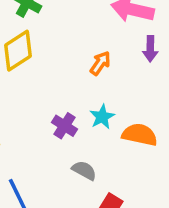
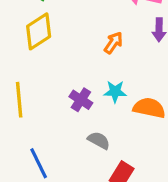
cyan star: (102, 117) -> (115, 92), turned 30

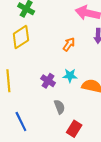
gray semicircle: (99, 140) -> (60, 107), turned 40

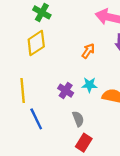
blue line: (21, 121) -> (36, 119), moved
red rectangle: (74, 129) -> (84, 143), moved

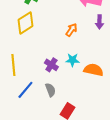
blue line: (36, 119) -> (25, 90), turned 66
gray semicircle: (78, 119) -> (50, 90), moved

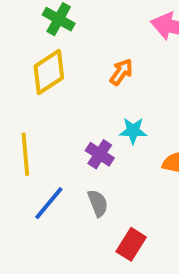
orange arrow: (71, 30) -> (121, 72), moved
cyan star: (72, 60) -> (133, 131), moved

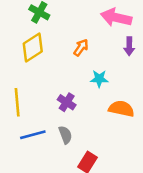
cyan star: (133, 131) -> (99, 79), moved
blue line: (49, 203) -> (33, 135), turned 35

